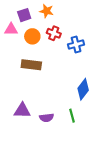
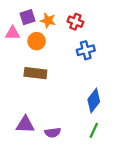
orange star: (47, 11) -> (48, 21), moved
red cross: (54, 33) -> (75, 22), moved
green line: (72, 116) -> (94, 130), moved, turned 40

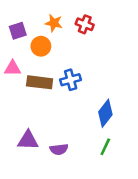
purple square: (27, 17) -> (18, 31), moved
pink triangle: (13, 33) -> (13, 68), moved
blue cross: (86, 50) -> (71, 80), moved

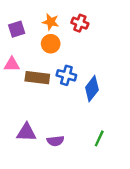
orange circle: (41, 46) -> (51, 44), moved
blue cross: (71, 80) -> (66, 75), turned 30
blue diamond: (105, 113) -> (92, 89), moved

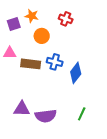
orange star: (51, 22) -> (32, 16), moved
purple semicircle: (56, 141) -> (46, 116), size x1.5

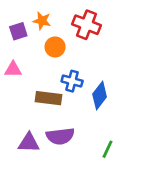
red cross: (66, 19) -> (86, 25), size x1.5
brown rectangle: (31, 64) -> (48, 98), moved
purple semicircle: (46, 116) -> (60, 136), moved

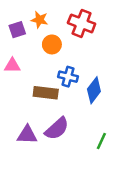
purple semicircle: (60, 136) -> (57, 129), turned -35

